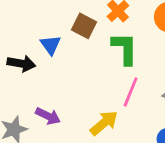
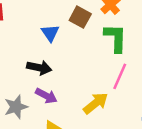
black arrow: (21, 64) -> (39, 68), moved

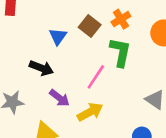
pink line: (120, 76) -> (96, 77), moved
purple arrow: (46, 96) -> (59, 98), moved

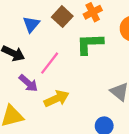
green L-shape: (120, 52) -> (90, 44), turned -108
pink line: (96, 77) -> (50, 63), moved

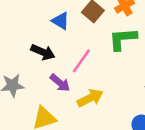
blue triangle: (31, 24) -> (61, 21), turned -36

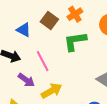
pink line: (81, 61) -> (43, 61), turned -60

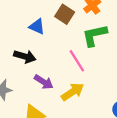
pink line: (43, 61) -> (77, 61), moved

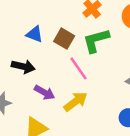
brown square: (65, 14) -> (64, 39), moved

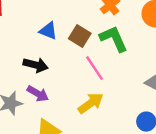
green L-shape: (96, 40) -> (114, 39), turned 80
purple arrow: (44, 93) -> (38, 94), moved

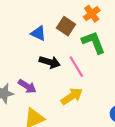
brown square: (80, 36) -> (66, 26), moved
black arrow: (36, 65) -> (50, 62), moved

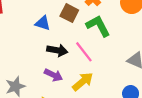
purple arrow: (27, 86) -> (53, 75), moved

